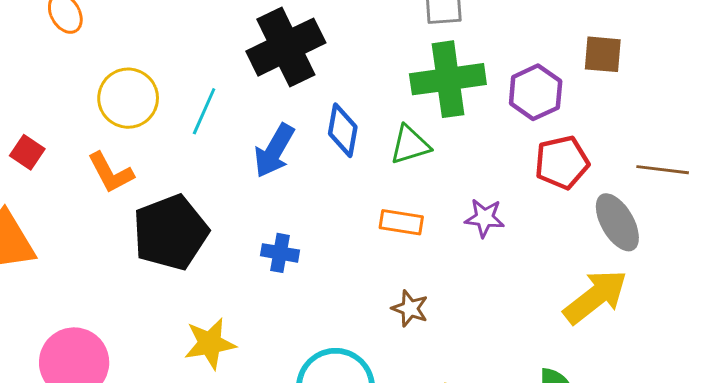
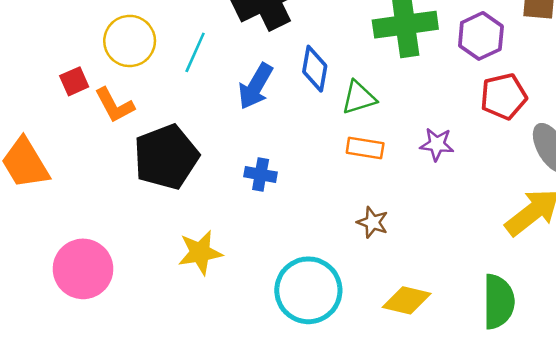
green triangle: (410, 145) -> (359, 98), moved
red square: (27, 152) -> (74, 81), moved, turned 32

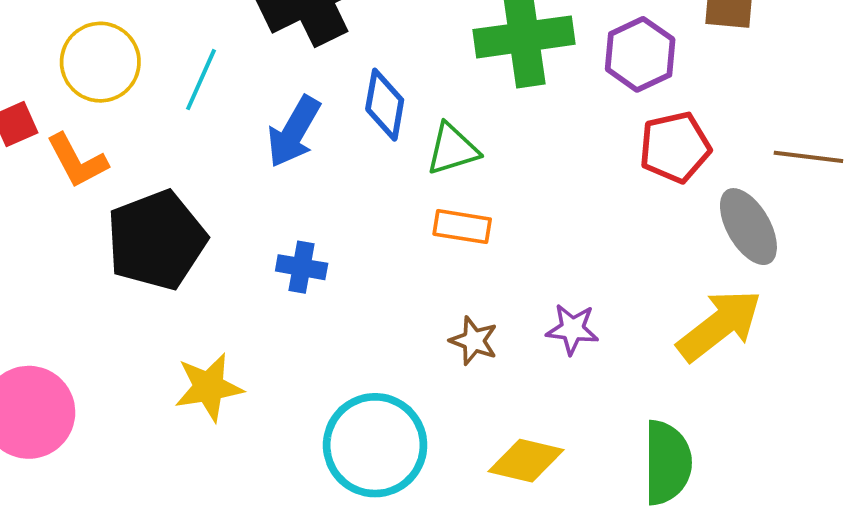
purple star: (437, 144) -> (572, 329), moved

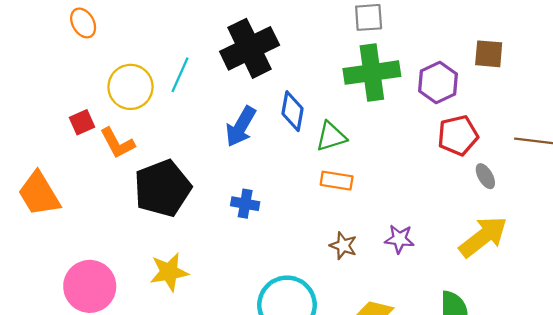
cyan line: (201, 80) -> (180, 75), moved
gray ellipse: (748, 227) -> (485, 176), moved, size x0.6
yellow star: (209, 387) -> (169, 272), moved

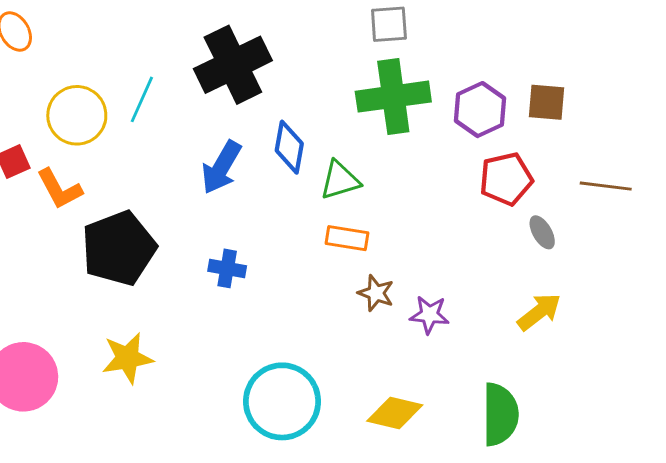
brown square: (489, 54) -> (546, 102), moved
yellow arrow: (483, 237) -> (539, 312), size x0.7
brown star: (343, 246) -> (376, 293), moved

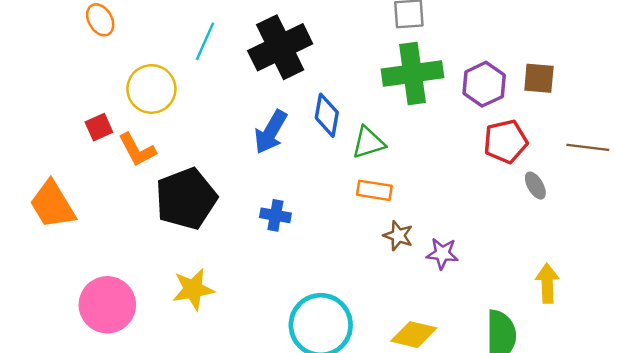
cyan line: (142, 99) -> (205, 41), moved
yellow arrow: (539, 312) -> (547, 283), moved, turned -54

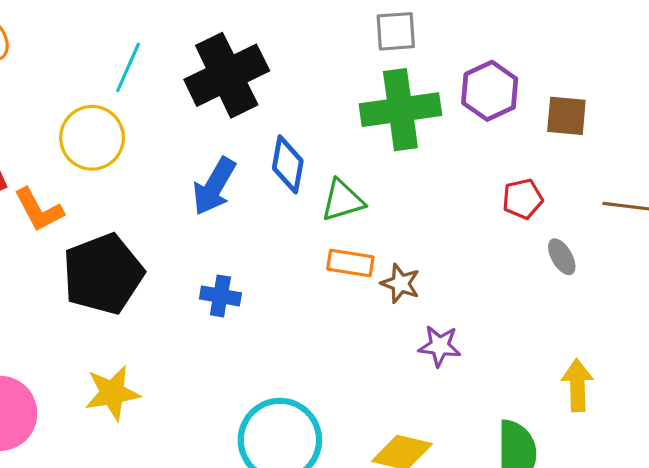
purple hexagon: (484, 84) -> (490, 91), moved
yellow circle: (151, 89) -> (92, 138), moved
red pentagon: (506, 141) -> (523, 199), size x0.7
brown star: (398, 236) -> (400, 283), moved

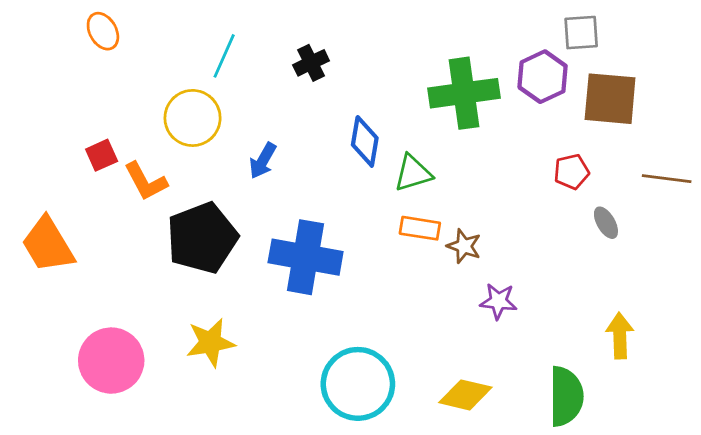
gray square: (396, 31) -> (581, 33), moved
black cross: (227, 75) -> (311, 63), size x0.5
brown square: (566, 116) -> (610, 99), size x1.5
blue arrow: (214, 186) -> (263, 161), moved, size x0.7
blue cross: (220, 296) -> (306, 257), size x2.0

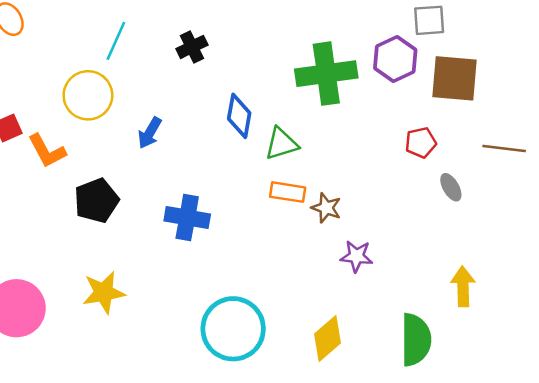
black pentagon: (202, 238) -> (96, 201), size x0.7
blue cross: (306, 257) -> (187, 217), size x0.7
yellow diamond: (465, 395) -> (327, 338), turned -54

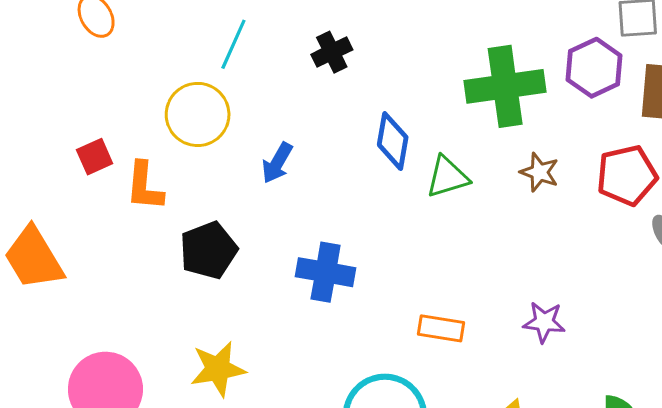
red pentagon: (421, 142) -> (627, 175), size x1.5
orange L-shape: (47, 151) -> (144, 186), turned 33
orange rectangle: (288, 192) -> (441, 328), moved
brown star: (326, 208) -> (539, 172), moved

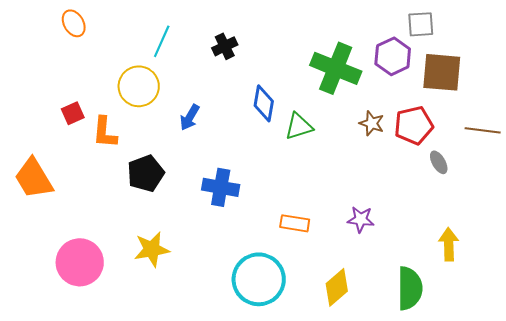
green cross: (505, 86) -> (336, 68), turned 30
brown star: (539, 172) -> (372, 123), moved

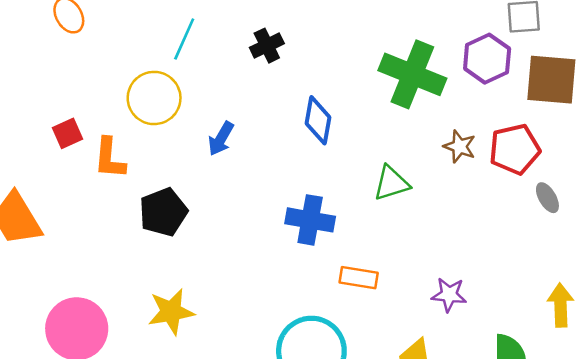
green triangle: (299, 126) -> (391, 183), moved
blue cross: (221, 187) -> (310, 220), moved
purple star: (361, 219) -> (449, 295), moved

